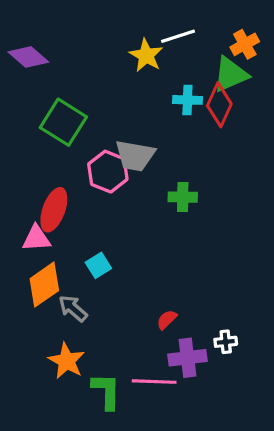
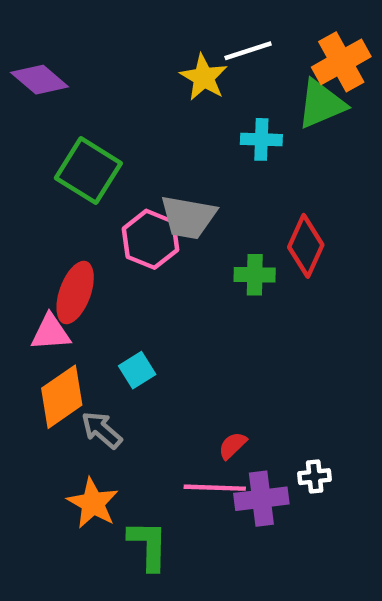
orange cross: (245, 44) -> (341, 62), size x1.4
red diamond: (219, 105) -> (306, 246), moved
pink line: (154, 382) -> (215, 488), moved

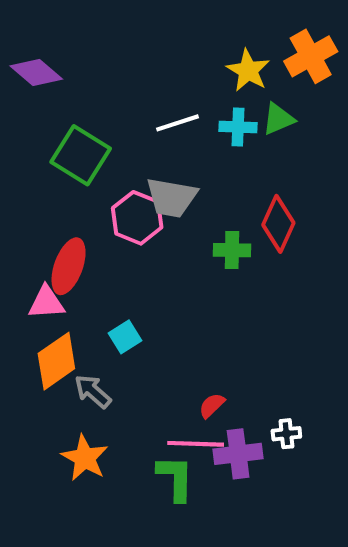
white line: (248, 51) -> (177, 123), moved
yellow star: (204, 77) -> (248, 70), moved
green triangle: (321, 104) -> (278, 119), moved, size x0.7
green L-shape: (148, 545) -> (175, 478), moved

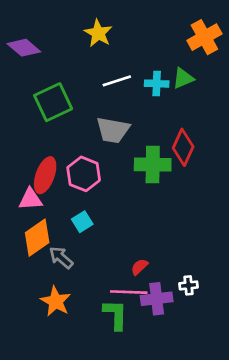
yellow star: (248, 70) -> (98, 33), moved
green square: (81, 155) -> (53, 102), turned 33
pink hexagon: (137, 218) -> (84, 174), moved
green cross: (232, 250) -> (153, 165), size x1.5

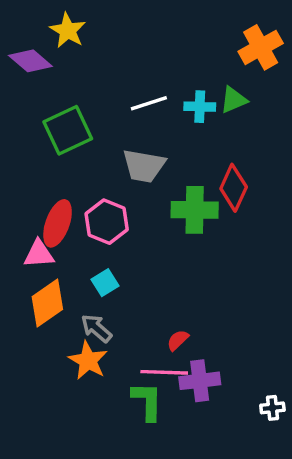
yellow star: (98, 33) -> (68, 30), moved
gray arrow: (61, 258) -> (96, 328), moved
white cross: (188, 285) -> (272, 408), moved
orange star: (56, 301) -> (88, 360), moved

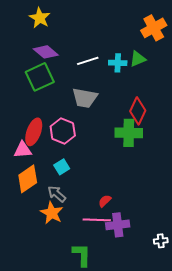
purple diamond: (30, 61) -> (46, 52), moved
green cross: (195, 210) -> (129, 133), moved
green L-shape: (147, 401) -> (82, 255), moved

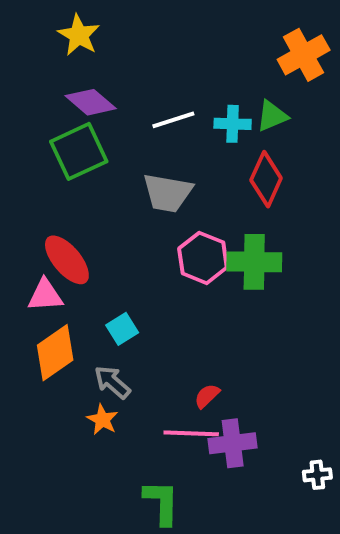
red diamond: (138, 111) -> (266, 179), moved
pink hexagon: (63, 131) -> (203, 258), moved
red ellipse: (34, 132) -> (67, 260), turned -60
orange star: (52, 213) -> (102, 420), size x0.7

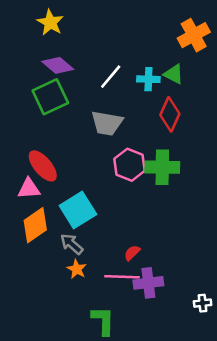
green triangle: (272, 116) -> (174, 74), turned 50
white line: (173, 120) -> (111, 77), turned -32
cyan square: (122, 329) -> (78, 210), size x1.8
orange star: (102, 420) -> (77, 269), moved

